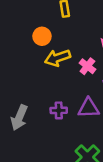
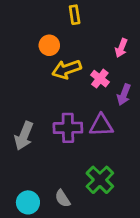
purple cross: (59, 110) -> (68, 128), size x1.5

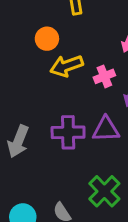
pink cross: (100, 79) -> (104, 76), turned 30

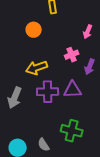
yellow arrow: (67, 66) -> (37, 68), moved
green cross: (104, 191) -> (72, 131), turned -30

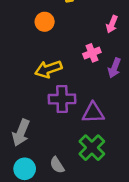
purple triangle: (73, 90) -> (93, 113), moved
gray arrow: (15, 98) -> (21, 133), moved
green cross: (72, 131) -> (92, 148), turned 30

